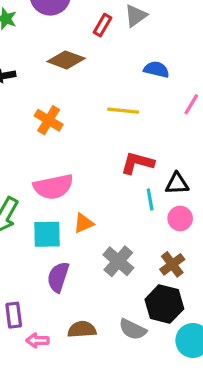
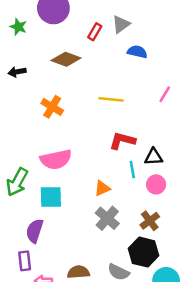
blue semicircle: (156, 69) -> (137, 52), moved
orange triangle: (83, 223) -> (102, 188), moved
purple semicircle: (58, 277) -> (35, 231), moved

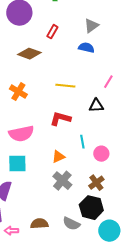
gray triangle: (121, 24) -> (91, 26), moved
red L-shape: (122, 141) -> (60, 119), moved
black triangle: (154, 157) -> (96, 106), moved

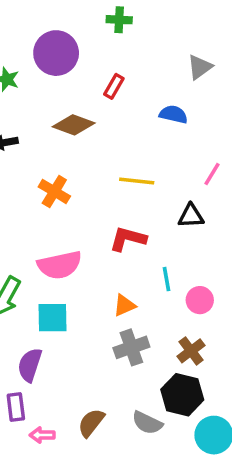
gray triangle: (91, 26) -> (200, 67), moved
gray cross: (62, 181) -> (131, 347), turned 30
brown semicircle: (39, 224) -> (91, 423), turned -48

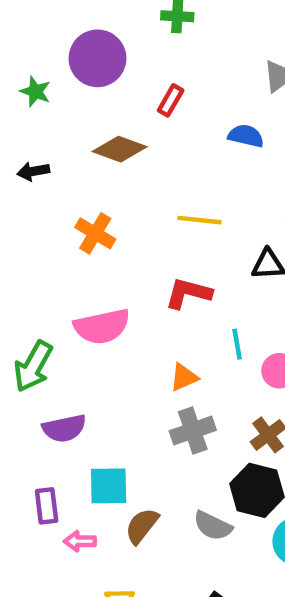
cyan square: (53, 318) -> (109, 486), moved
purple semicircle: (30, 365) -> (64, 428), moved, turned -120

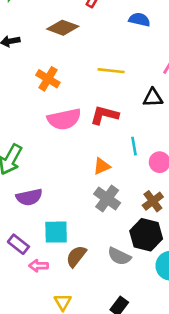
pink semicircle: (102, 326) -> (64, 119), moved
gray cross: (193, 431) -> (107, 198), turned -35
purple rectangle: (47, 506) -> (18, 244), turned -45

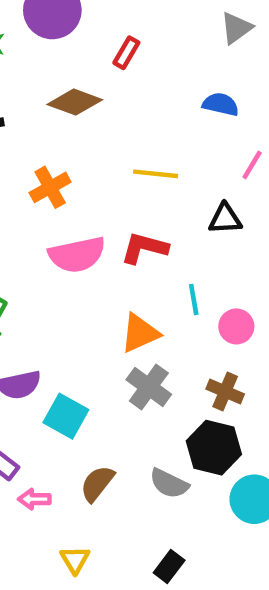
blue semicircle: (139, 20) -> (221, 104), moved
orange cross: (48, 79) -> (50, 187), turned 30
orange triangle: (102, 166) -> (140, 333), size x1.4
brown cross: (153, 201) -> (225, 392), turned -30
cyan square: (56, 232) -> (66, 416), moved, turned 30

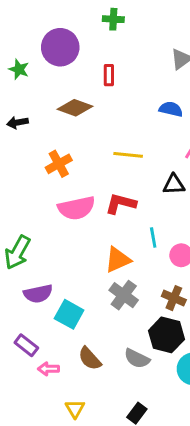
red rectangle: (126, 53) -> (109, 75), turned -30
brown semicircle: (97, 484) -> (90, 359), turned -80

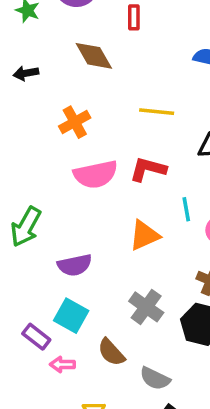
brown diamond: (75, 108) -> (94, 56), turned 40
purple semicircle: (38, 294) -> (75, 265), moved
gray cross: (124, 295) -> (146, 307), moved
cyan square: (69, 314) -> (71, 316), moved
gray semicircle: (137, 359) -> (155, 378), moved

